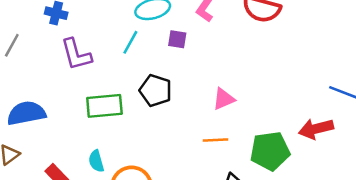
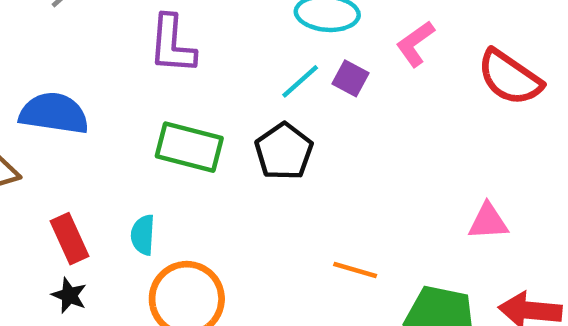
cyan line: (130, 42) -> (300, 81), moved
pink triangle: (224, 99) -> (488, 222), moved

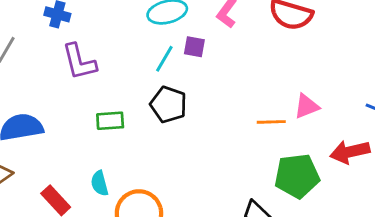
green rectangle: (189, 147) -> (110, 121), size x0.7
orange line: (355, 270) -> (271, 122), moved

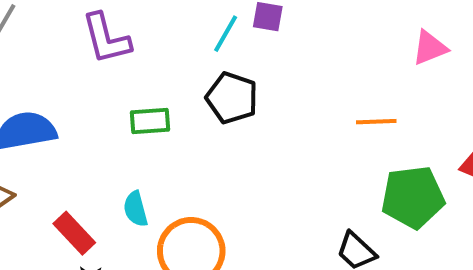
pink triangle: (307, 106) -> (430, 48), moved

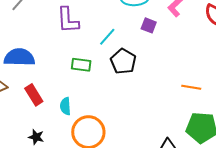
cyan line: (226, 34) -> (107, 37), moved
red rectangle: (74, 233) -> (34, 95), moved

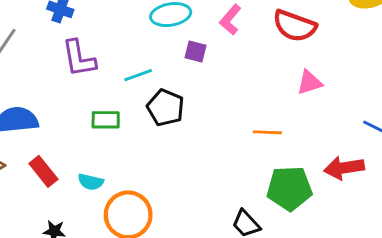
cyan line: (107, 37) -> (138, 75), turned 36
cyan semicircle: (65, 106) -> (91, 182), turned -66

